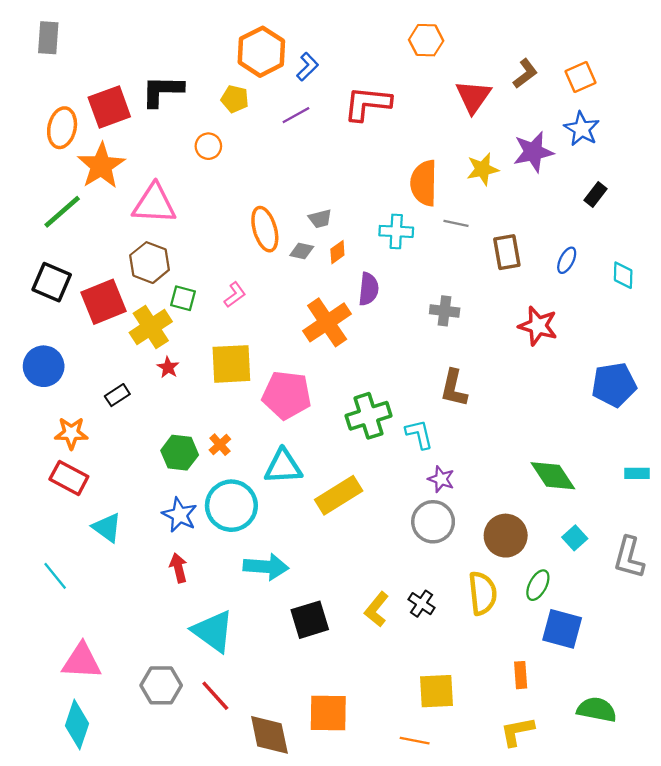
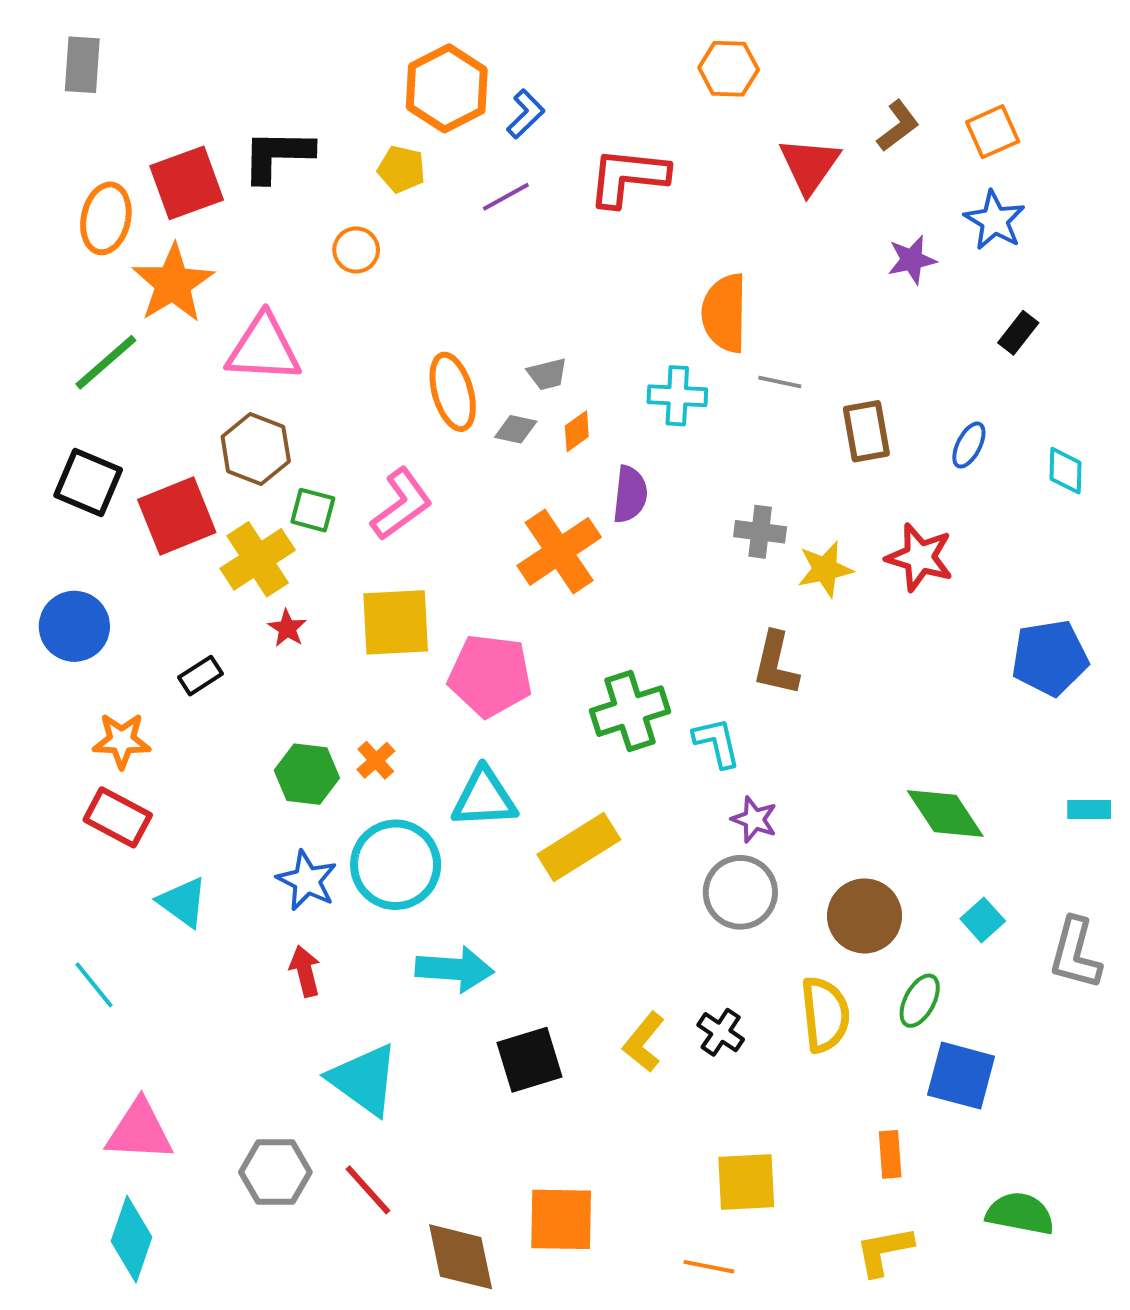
purple star: (533, 152) -> (912, 260), size x0.7
yellow star: (483, 169) -> (825, 569), moved
pink L-shape: (235, 295) -> (401, 504), size x1.6

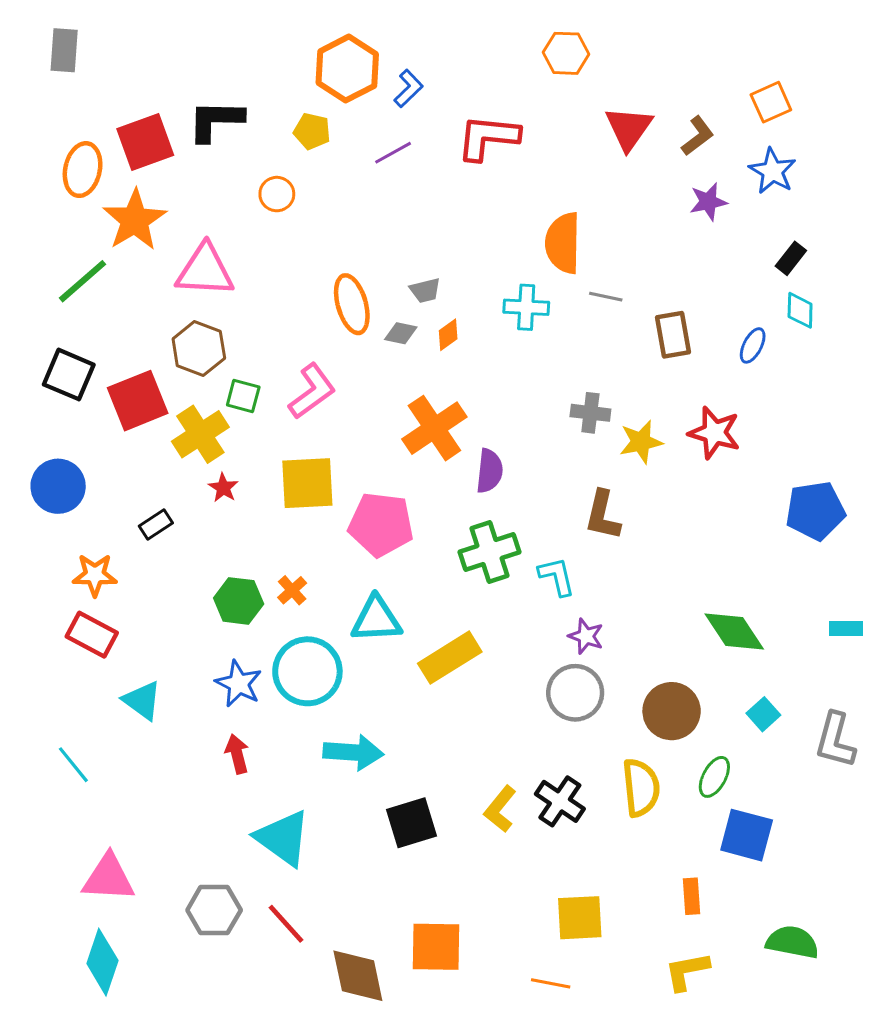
brown L-shape: (898, 126) -> (698, 136), moved
cyan diamond: (1065, 471) -> (800, 310), moved
purple semicircle: (630, 494) -> (489, 471), moved
black cross: (721, 1032) -> (560, 801), size x1.4

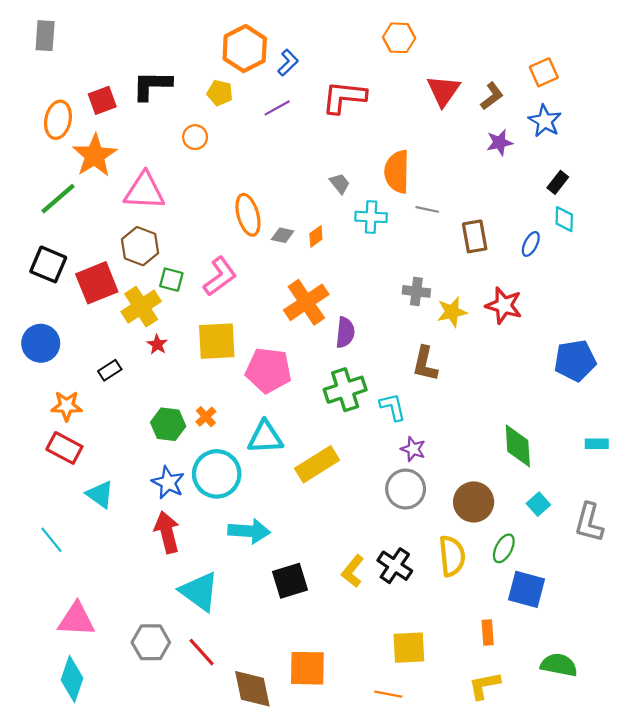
red square: (145, 142) -> (102, 100), size x0.7
gray trapezoid: (425, 290) -> (340, 184), moved, turned -115
green diamond: (734, 632) -> (518, 446), turned 30
red arrow: (237, 754) -> (167, 532), size x1.5

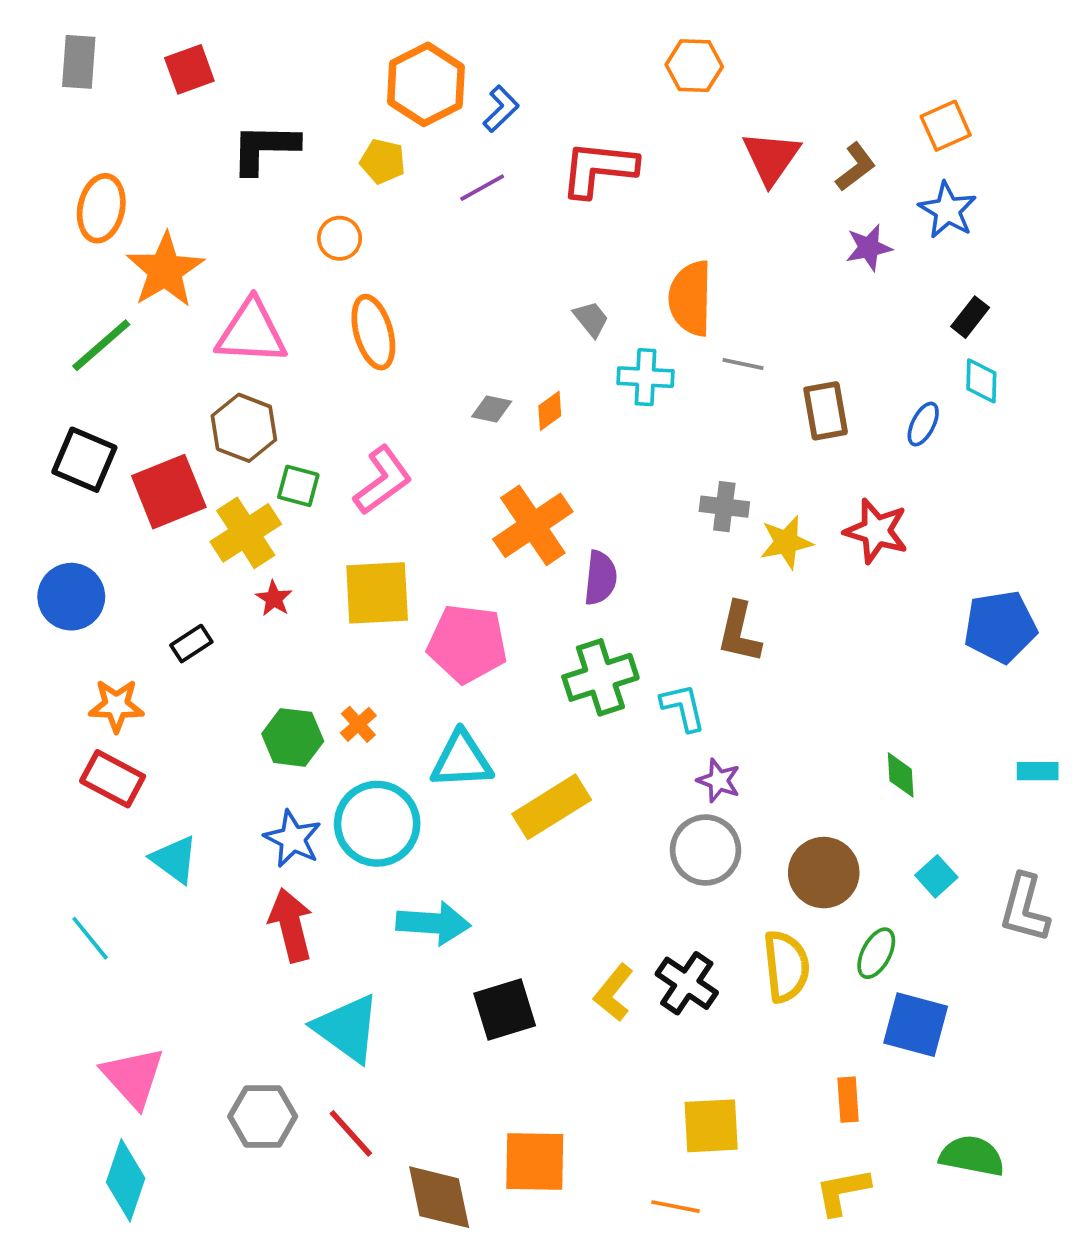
red square: (102, 100) -> (189, 69), moved
orange ellipse: (248, 215) -> (373, 332), moved
green diamond: (518, 446) -> (901, 775), size x0.6
pink triangle: (76, 620) -> (133, 1077), turned 45

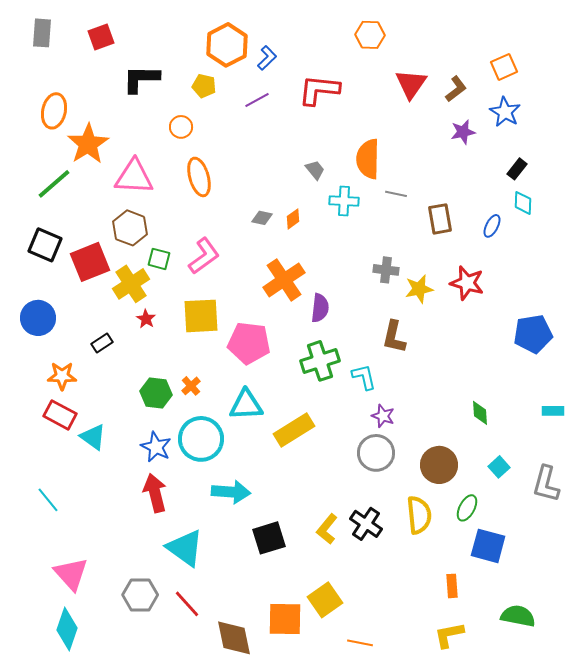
cyan triangle: (174, 859) -> (93, 437), moved
yellow square: (711, 1126) -> (325, 600), moved, turned -32

